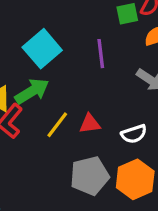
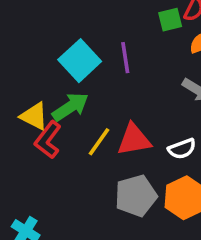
purple line: (101, 54) -> (125, 58), moved
red triangle: (90, 124) -> (134, 140), size x1.5

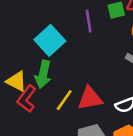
purple line: (125, 58) -> (89, 21), moved
green arrow: (70, 107) -> (43, 74), turned 136

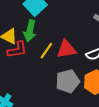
red L-shape: (27, 99) -> (17, 50), turned -135

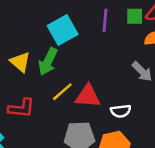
red L-shape: (17, 50) -> (21, 108), moved

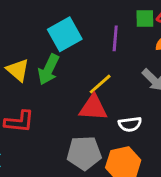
purple line: (105, 20) -> (115, 38), moved
yellow line: (62, 92) -> (100, 84), moved

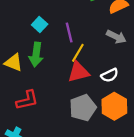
cyan square: (65, 34) -> (40, 25), size x0.6
purple line: (115, 38) -> (69, 33), moved

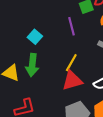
purple line: (69, 33) -> (71, 26), moved

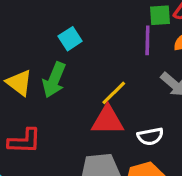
purple line: (71, 26) -> (147, 40), moved

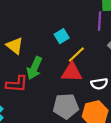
cyan square: (70, 39) -> (62, 36), moved
green arrow: (54, 80) -> (34, 68), moved

